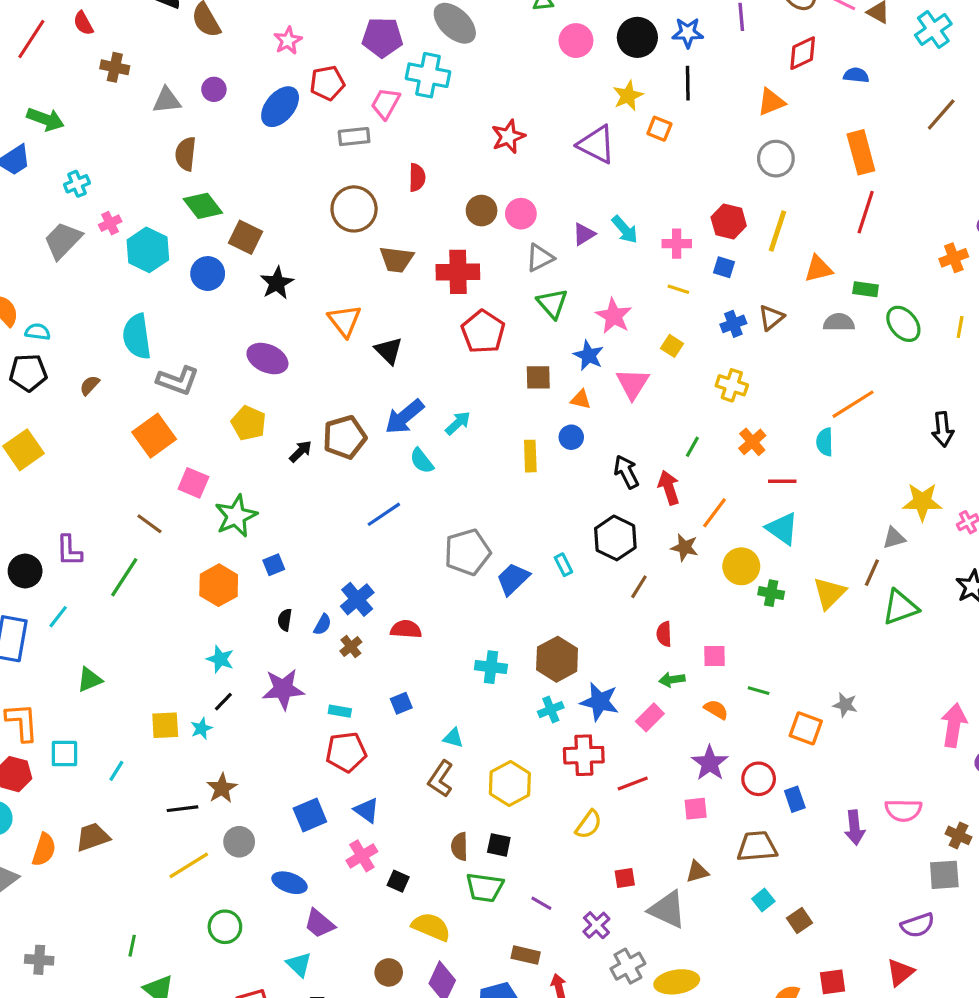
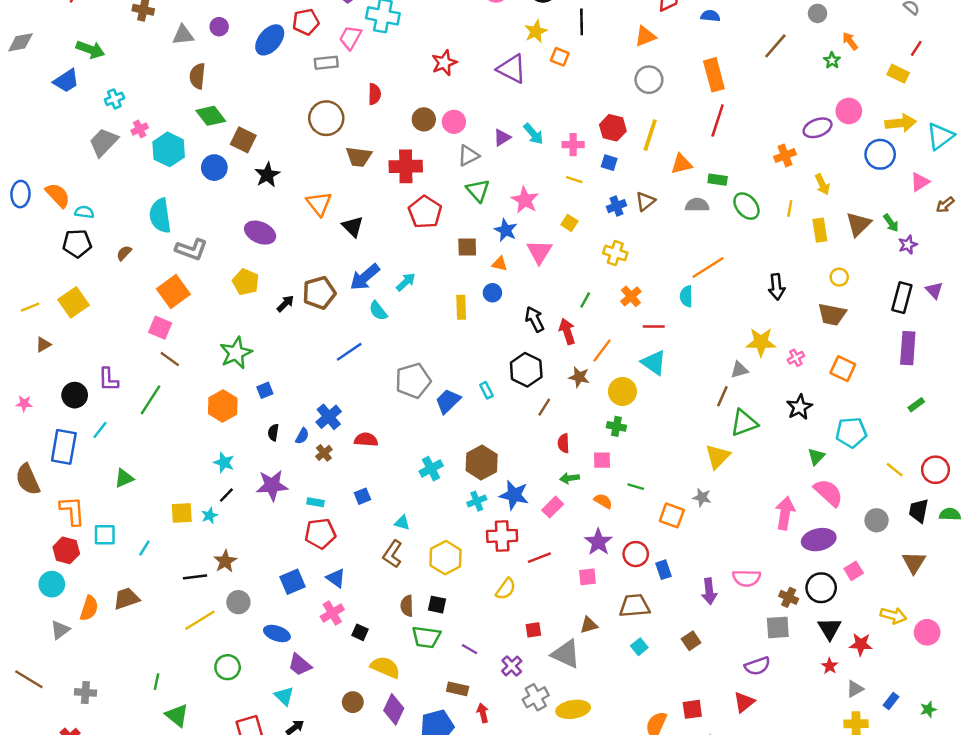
pink square: (193, 483) -> (160, 328), moved
green cross: (771, 593) -> (616, 426), moved
yellow triangle: (829, 593) -> (718, 456), moved
cyan cross: (491, 667) -> (431, 469), turned -35
brown square: (800, 920) -> (691, 641), moved

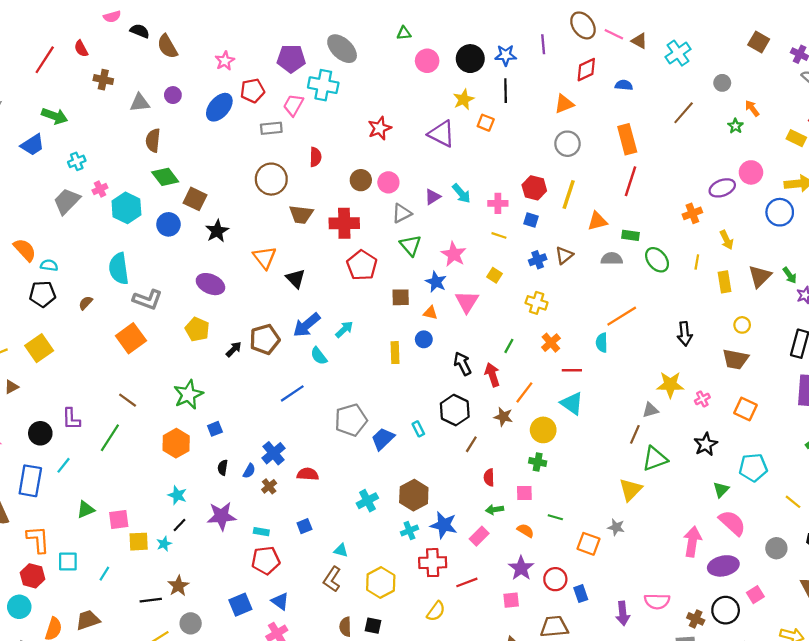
pink square: (160, 328) -> (119, 519), moved, turned -30

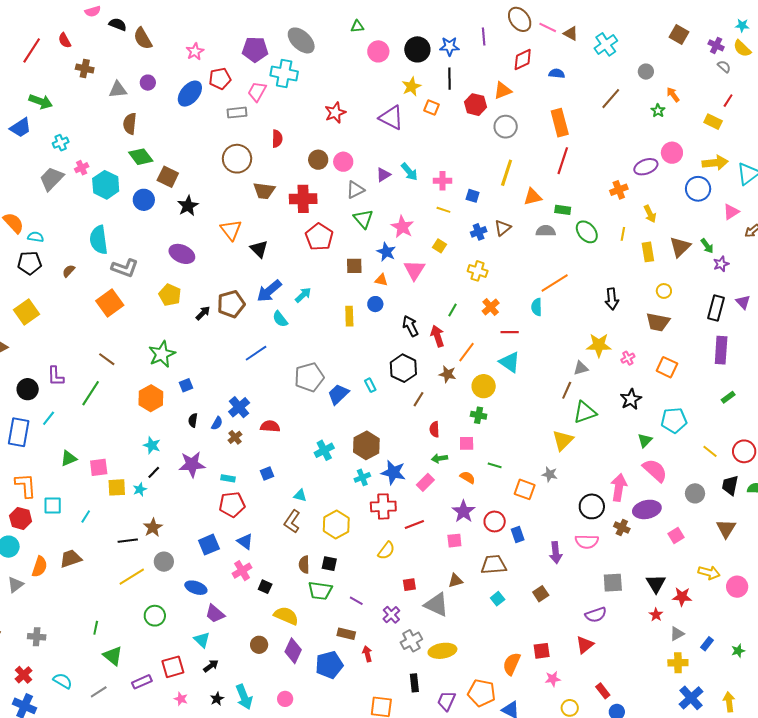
red hexagon: (534, 188) -> (476, 105), moved
black circle: (726, 610) -> (592, 506), moved
brown cross: (696, 619) -> (622, 528), moved

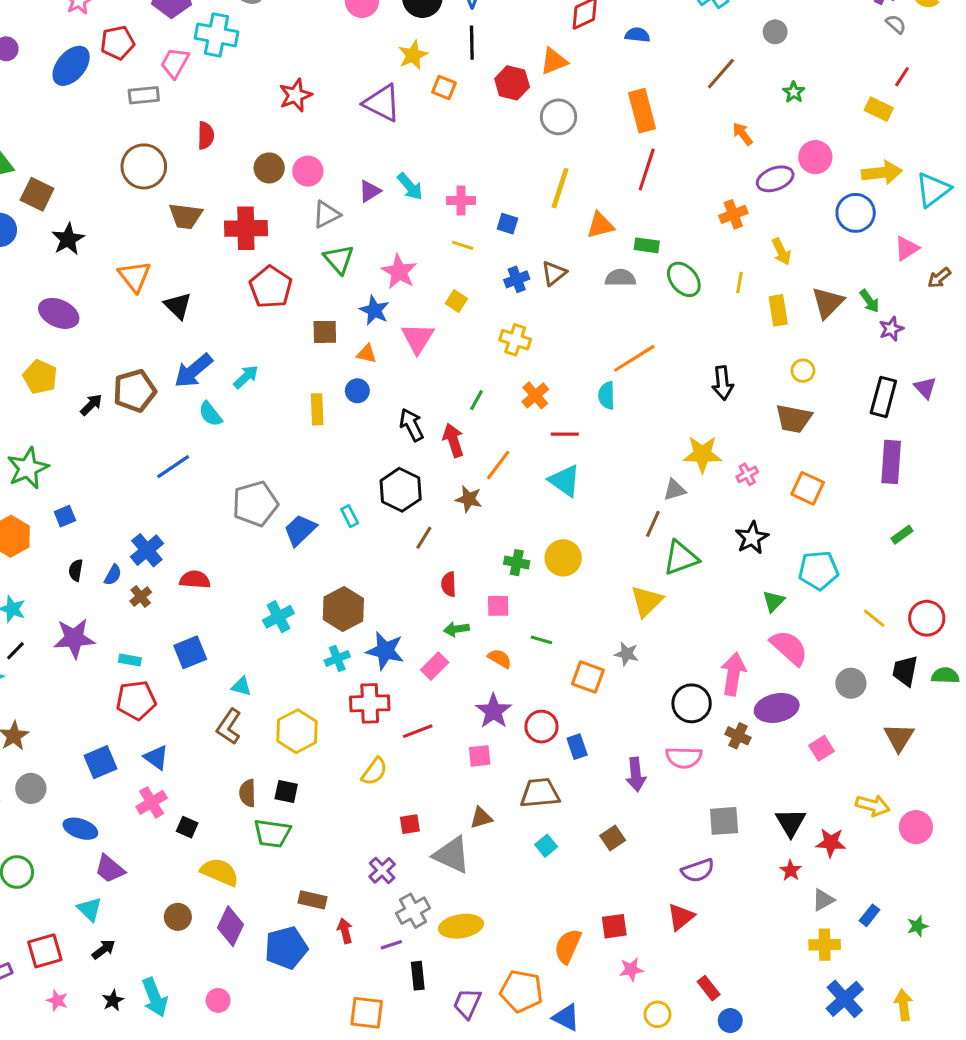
orange arrow: (673, 95) -> (743, 134), moved
yellow circle: (484, 386) -> (563, 558), moved
blue square: (267, 473) -> (190, 652), size x1.5
purple line: (356, 601) -> (391, 945), moved, turned -48

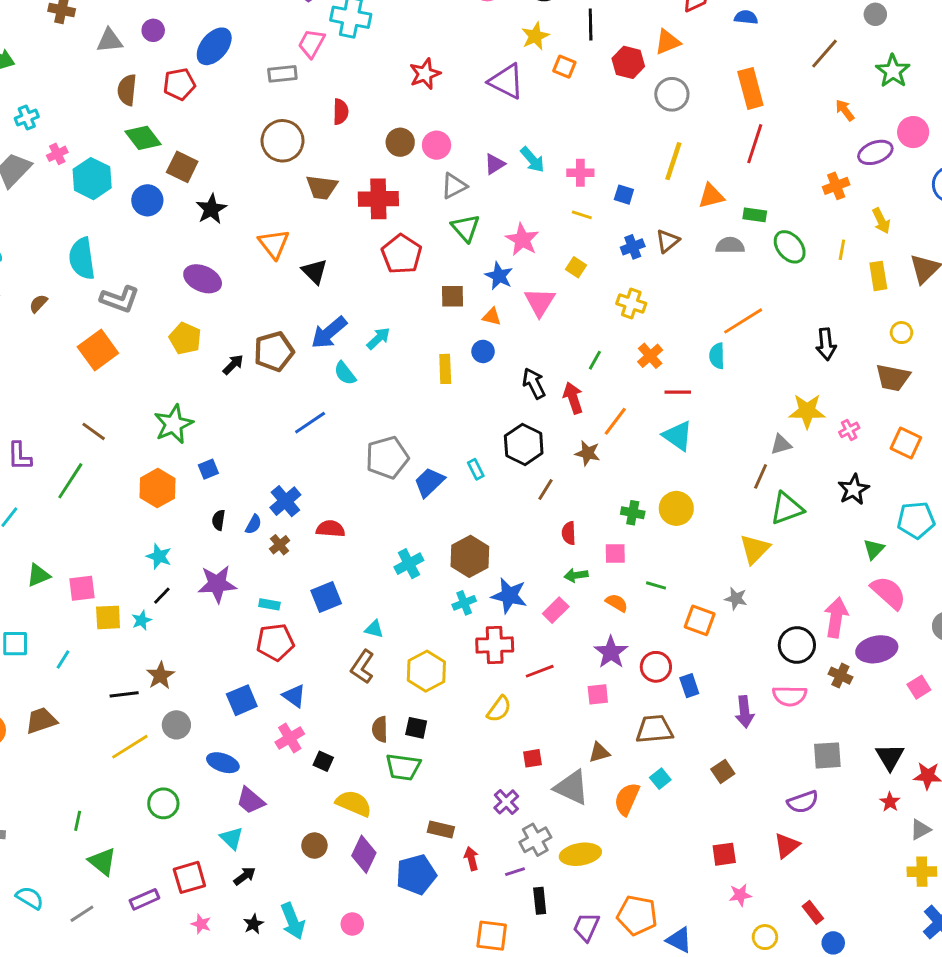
red pentagon: (118, 43) -> (179, 84), moved
green star: (794, 92) -> (893, 71), size x1.6
orange semicircle: (568, 946) -> (627, 799), moved

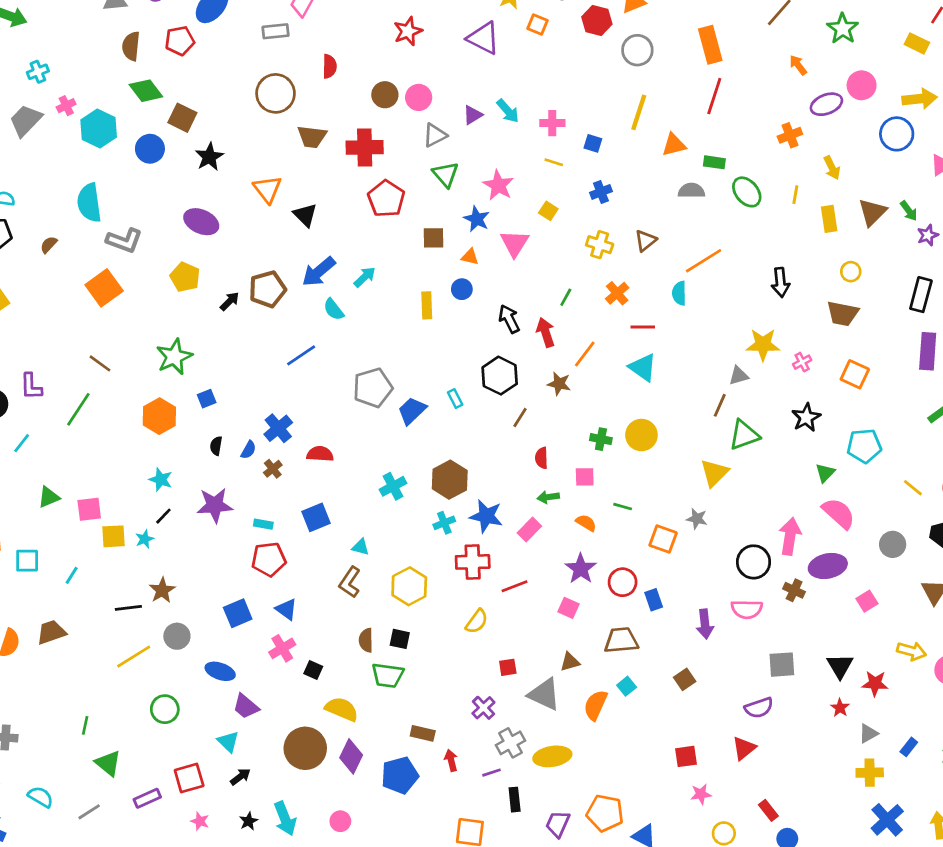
brown triangle: (668, 241) -> (645, 241), moved
pink square: (598, 694) -> (569, 608), turned 30
brown circle: (314, 846) -> (305, 748), size x1.8

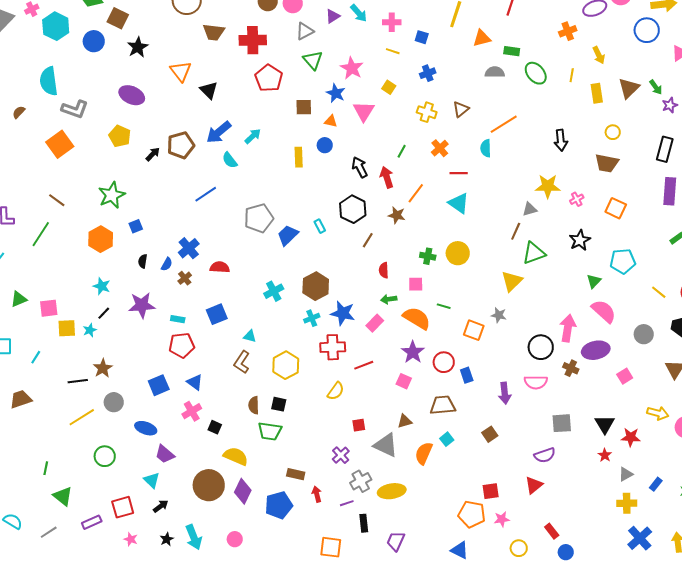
orange semicircle: (586, 523) -> (417, 318), size x1.8
orange pentagon: (605, 813) -> (472, 514), moved

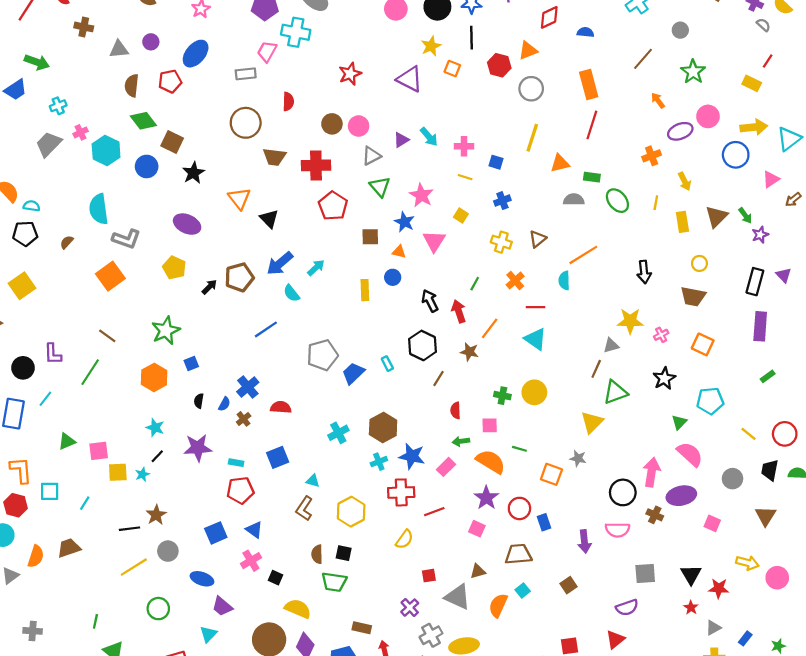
pink square: (625, 376) -> (712, 523), turned -35
cyan triangle: (152, 480) -> (208, 634), turned 30

